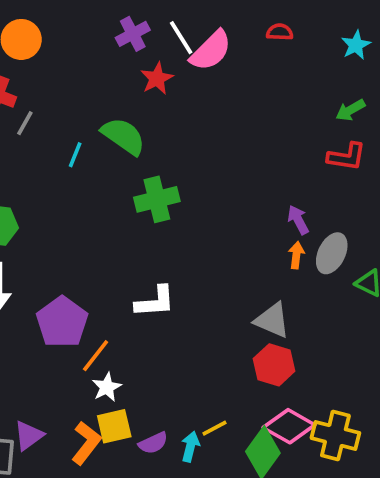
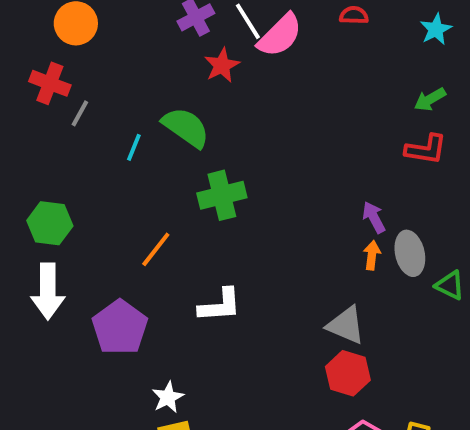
gray ellipse: (332, 253) -> (410, 253), turned -39
orange line: (96, 356) -> (156, 249), moved

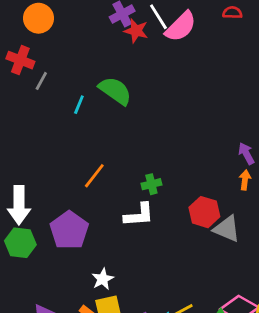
red star: (222, 65) -> (136, 31), moved, turned -30
green cross: (222, 195) -> (151, 184), moved, size x0.6
green hexagon: (50, 223) -> (20, 243), moved
red hexagon: (348, 373) -> (204, 212), moved

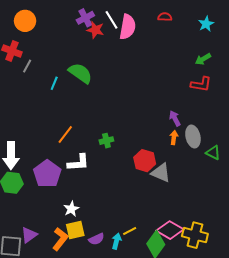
pink semicircle: (181, 27) -> (128, 27), turned -35
white L-shape: (139, 215) -> (78, 163), moved

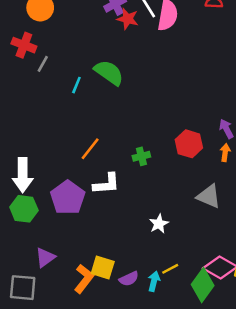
red hexagon: (145, 161) -> (189, 144), moved
white star: (71, 209) -> (159, 224), moved
yellow square: (75, 230) -> (103, 268), turned 30
purple triangle: (29, 235) -> (45, 258), moved

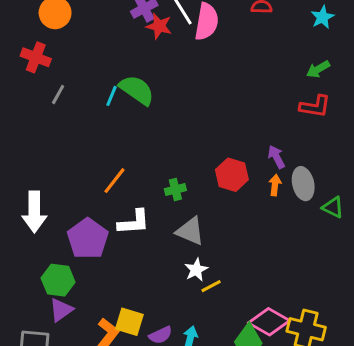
gray line: (43, 64) -> (58, 94), moved
cyan line: (76, 85) -> (112, 96), moved
gray triangle: (209, 196) -> (190, 231), moved
green hexagon: (24, 209) -> (58, 280), moved
yellow line: (170, 269) -> (211, 286), moved

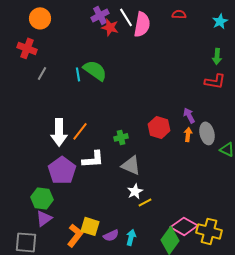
green arrow: (318, 69) -> (217, 56), turned -56
cyan line: (112, 96) -> (78, 74), turned -32
white arrow: (34, 212) -> (59, 132), moved

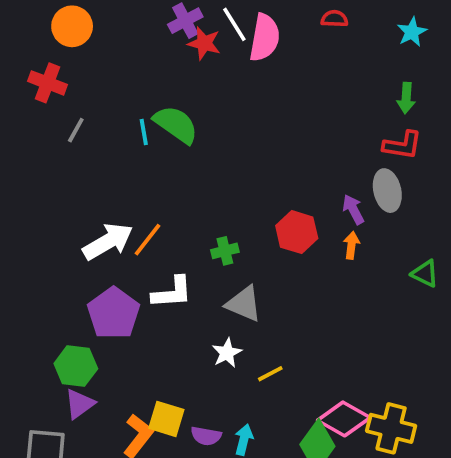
white arrow: (59, 132) -> (108, 241), turned -120
gray ellipse: (207, 133) -> (387, 191), moved
white star: (135, 191) -> (227, 353), moved
purple semicircle: (111, 235) -> (206, 436), turned 35

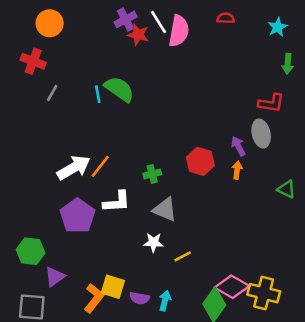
green arrow: (406, 98) -> (288, 64), moved
white star: (227, 353) -> (153, 242), turned 30
green hexagon: (76, 366) -> (31, 251), moved

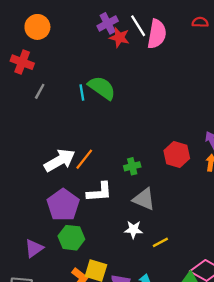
green hexagon: (31, 251) -> (71, 238), moved
purple triangle: (55, 277) -> (34, 248), moved

